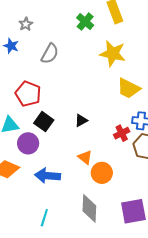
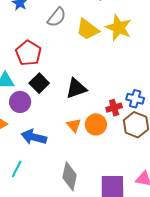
yellow trapezoid: (129, 88) -> (88, 29), moved
black triangle: (81, 121) -> (76, 88), size x1.6
orange circle: (102, 173) -> (96, 124), moved
cyan line: (44, 218) -> (17, 169), moved

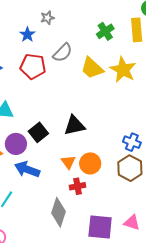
red pentagon: (28, 53) -> (33, 66), moved, turned -30
black square: (39, 83) -> (38, 132), moved
purple circle: (20, 102) -> (16, 144), moved
red cross: (114, 108) -> (78, 186), moved

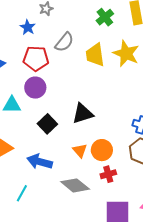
yellow trapezoid: (92, 68) -> (95, 55), turned 45
purple circle: (16, 144) -> (35, 88), moved
red cross: (78, 186) -> (108, 174), moved
gray diamond: (58, 212) -> (75, 185), moved, turned -64

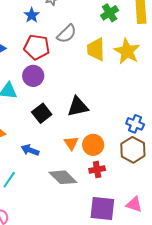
blue arrow: (40, 162) -> (30, 150), size x0.7

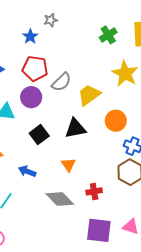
gray semicircle: (67, 34) -> (61, 82), moved
yellow trapezoid: (96, 49) -> (89, 95), moved, turned 55
orange circle: (93, 145) -> (116, 121), moved

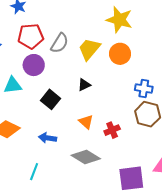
orange circle: (116, 121) -> (120, 54), moved
black triangle: (75, 128) -> (84, 85), size x0.6
red cross: (94, 191) -> (112, 130), moved

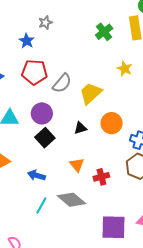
yellow star: (119, 20) -> (125, 69), size x0.6
orange circle: (120, 54) -> (112, 123), moved
purple circle: (34, 65) -> (42, 113), moved
cyan line: (34, 172) -> (41, 206), moved

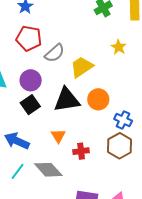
black triangle: (80, 128) -> (67, 100), size x2.0
blue arrow: (36, 175) -> (17, 141), size x1.4

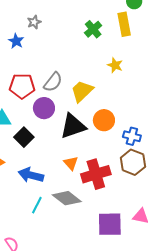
red pentagon: (29, 38) -> (22, 86), moved
purple circle: (31, 80) -> (44, 108), moved
black square: (30, 105) -> (24, 137), moved
red cross: (81, 151) -> (96, 174), size x1.8

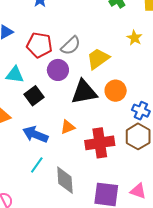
orange triangle: (71, 163) -> (68, 127), moved, turned 42
gray diamond: (67, 198) -> (65, 180), moved, turned 40

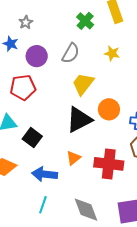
gray semicircle: (71, 46) -> (71, 53), moved
purple circle: (58, 70) -> (37, 56), moved
red cross: (100, 143) -> (109, 164), turned 32
cyan line: (37, 165) -> (43, 205), moved

